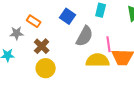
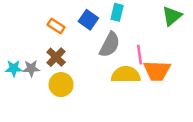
cyan rectangle: (101, 10) -> (117, 12), moved
orange rectangle: (34, 21) -> (56, 26), moved
gray star: (17, 33) -> (31, 68), moved

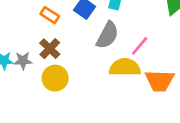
pink line: (140, 55) -> (140, 46), turned 48
orange trapezoid: (157, 71) -> (160, 81), moved

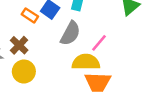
orange rectangle: (50, 15) -> (30, 15), moved
orange trapezoid: (160, 81) -> (98, 82), moved

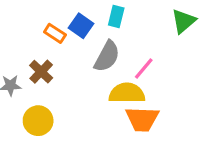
yellow circle: (24, 72) -> (38, 121), moved

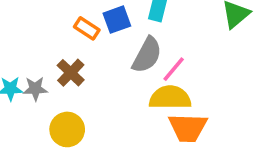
blue square: (81, 26) -> (117, 20), turned 35
pink line: (144, 69) -> (174, 69), moved

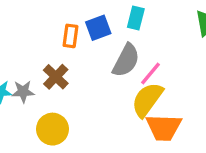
orange rectangle: (87, 28) -> (70, 36), turned 65
yellow semicircle: (170, 98) -> (147, 100), turned -54

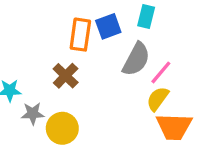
orange rectangle: (70, 36) -> (80, 35), size x1.4
gray star: (23, 91) -> (33, 113), moved
yellow semicircle: (147, 100) -> (158, 99), size x0.7

